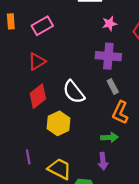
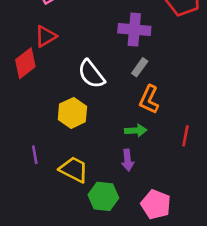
gray rectangle: (113, 86) -> (140, 67), turned 64
red diamond: (38, 96) -> (25, 63), moved

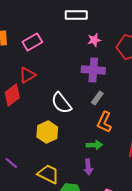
purple line: (35, 155) -> (11, 163), moved, turned -40

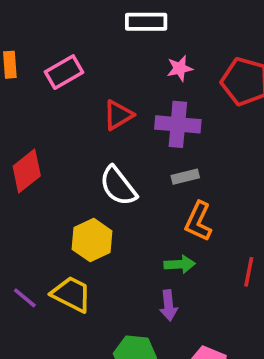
red triangle: (27, 75) -> (118, 115), moved
gray rectangle: (97, 98) -> (185, 177), turned 40
yellow trapezoid: (48, 174) -> (71, 294), moved

